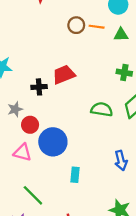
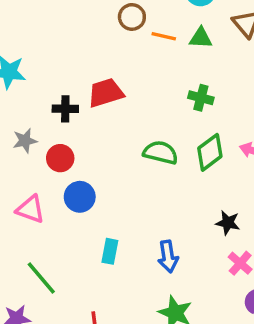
orange line: (97, 27) -> (164, 36), moved
red circle: (30, 125) -> (60, 158), moved
blue circle: (53, 142) -> (80, 197), size x0.7
blue arrow: (121, 161) -> (168, 256), moved

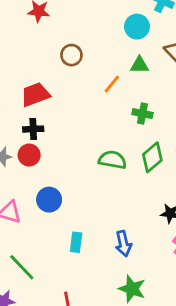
brown circle: (132, 17) -> (71, 55), moved
orange line: (164, 36) -> (112, 84), moved, turned -60
red trapezoid: (106, 93) -> (35, 95), moved
red circle: (60, 158) -> (29, 155), moved

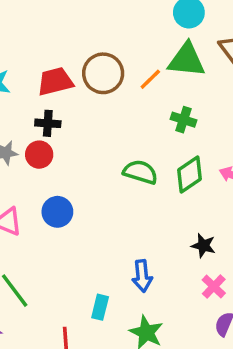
brown circle: (71, 55) -> (103, 73), moved, size x1.5
green triangle: (139, 65) -> (186, 60), size x1.6
cyan rectangle: (76, 242) -> (100, 307), moved

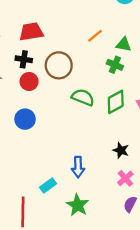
green triangle: (186, 60) -> (124, 45), moved, size x0.6
brown circle: (103, 73) -> (59, 65), moved
red circle: (39, 155) -> (29, 81), moved
cyan rectangle: (100, 307) -> (48, 186), turned 35

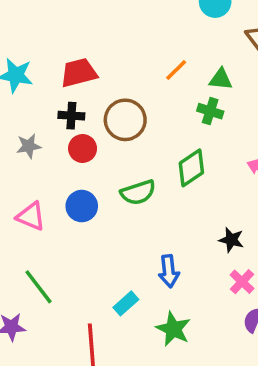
green semicircle: (83, 97) -> (138, 192), moved, turned 145
green diamond: (116, 102) -> (191, 168), moved

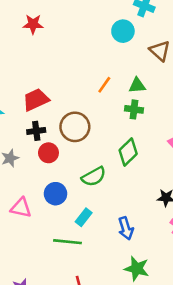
green line: (38, 287) -> (67, 242), moved, turned -36
cyan rectangle: (126, 303) -> (84, 217), moved

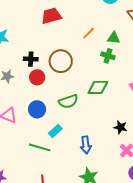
red trapezoid: (36, 100) -> (51, 16), moved
green diamond: (128, 152) -> (98, 87), turned 35

